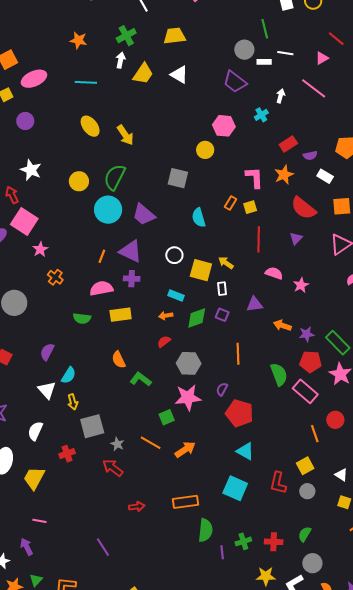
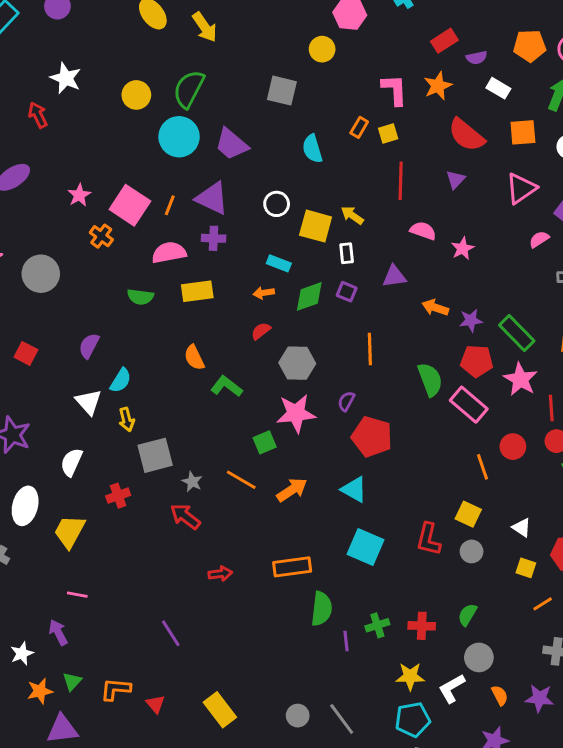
pink square: (24, 221) -> (130, 205), moved
cyan triangle: (245, 451) -> (354, 489), moved
yellow square: (305, 466) -> (468, 514), turned -36

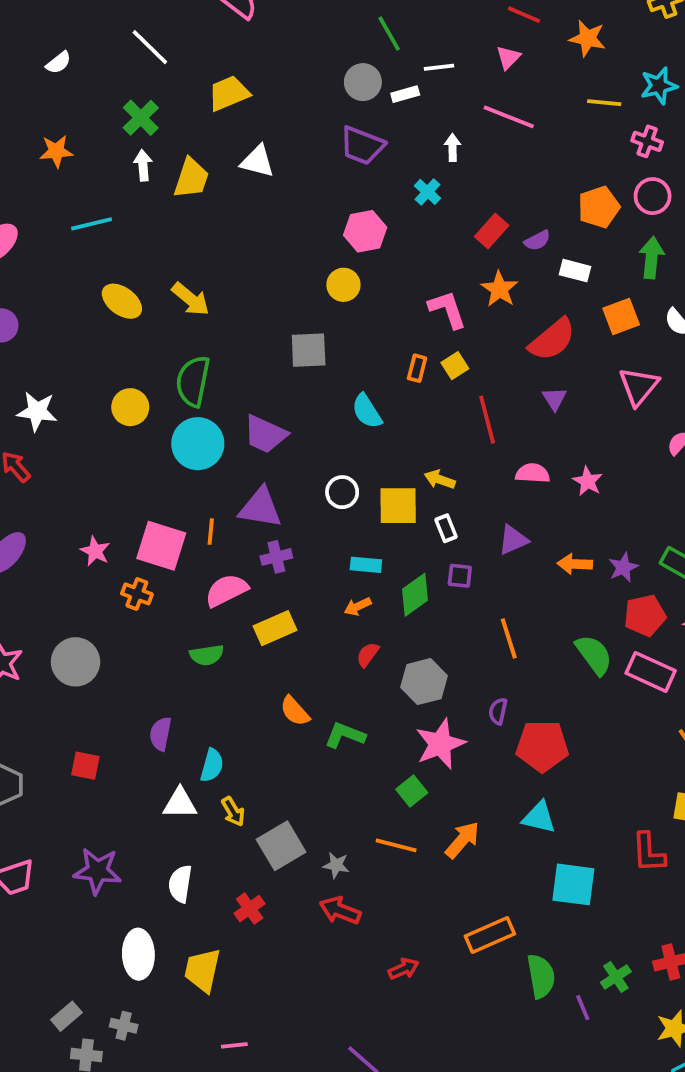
red semicircle: (466, 135) -> (552, 340), turned -63
white triangle: (89, 402) -> (180, 803), turned -32

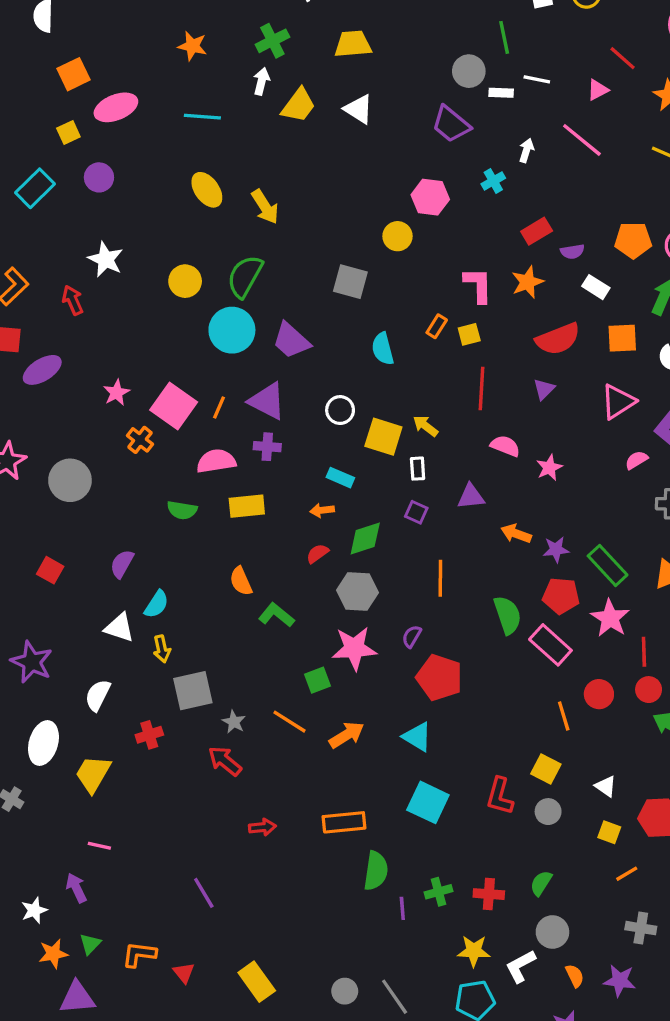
green diamond: (415, 595) -> (365, 539), moved

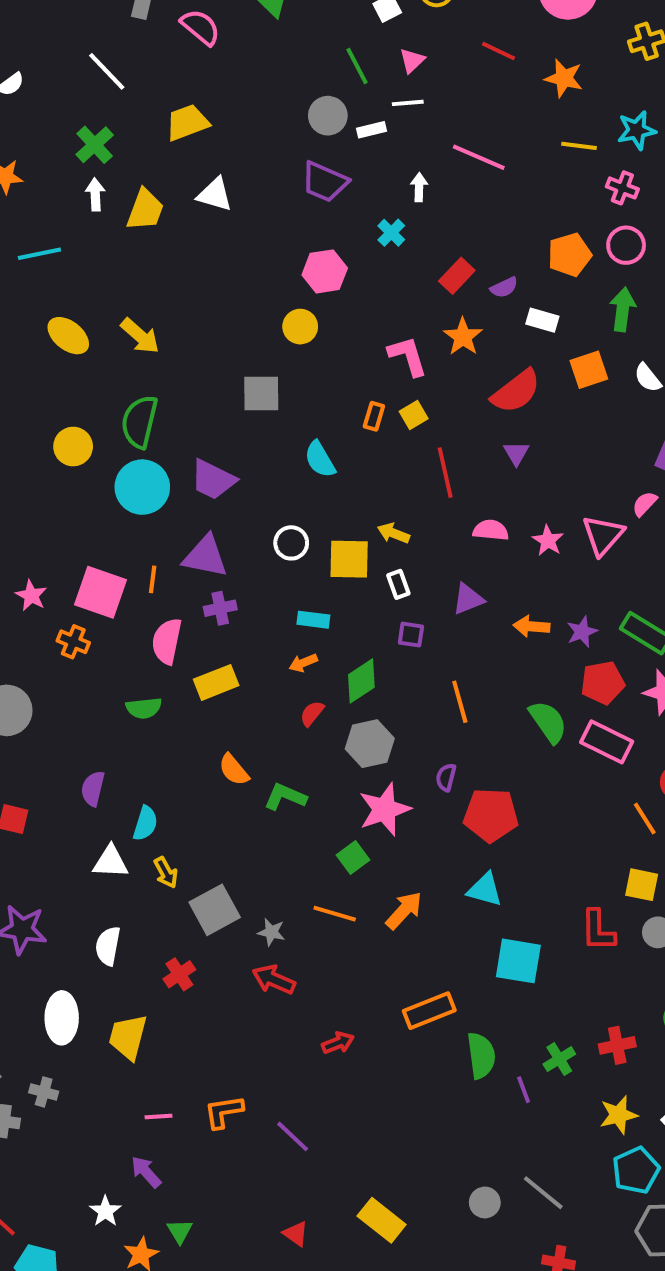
pink triangle: (598, 90) -> (412, 61), moved
pink triangle: (618, 402) -> (603, 535), moved
pink semicircle: (216, 461) -> (167, 641), turned -54
orange L-shape: (139, 954) -> (224, 1112), moved

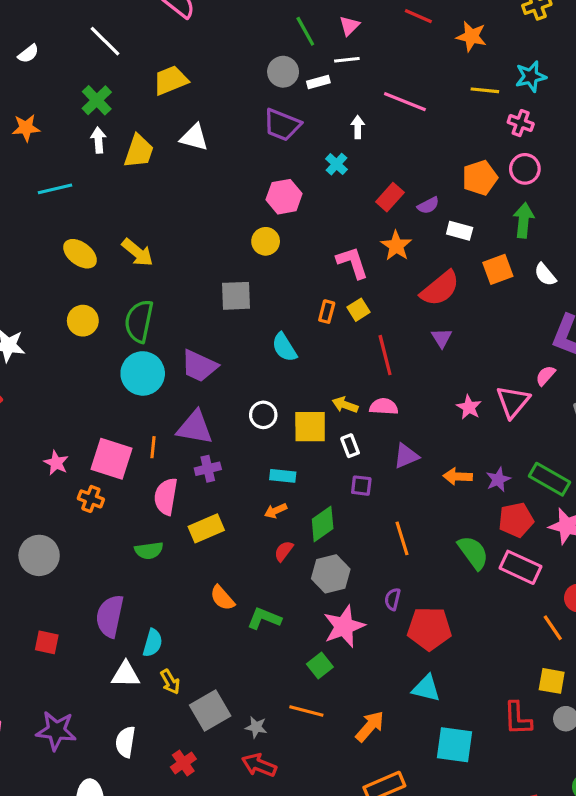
yellow circle: (73, 447) -> (83, 321), moved
pink semicircle: (491, 530) -> (384, 407), moved
purple semicircle: (93, 789) -> (110, 616), size x1.5
orange arrow: (404, 910) -> (370, 726), moved

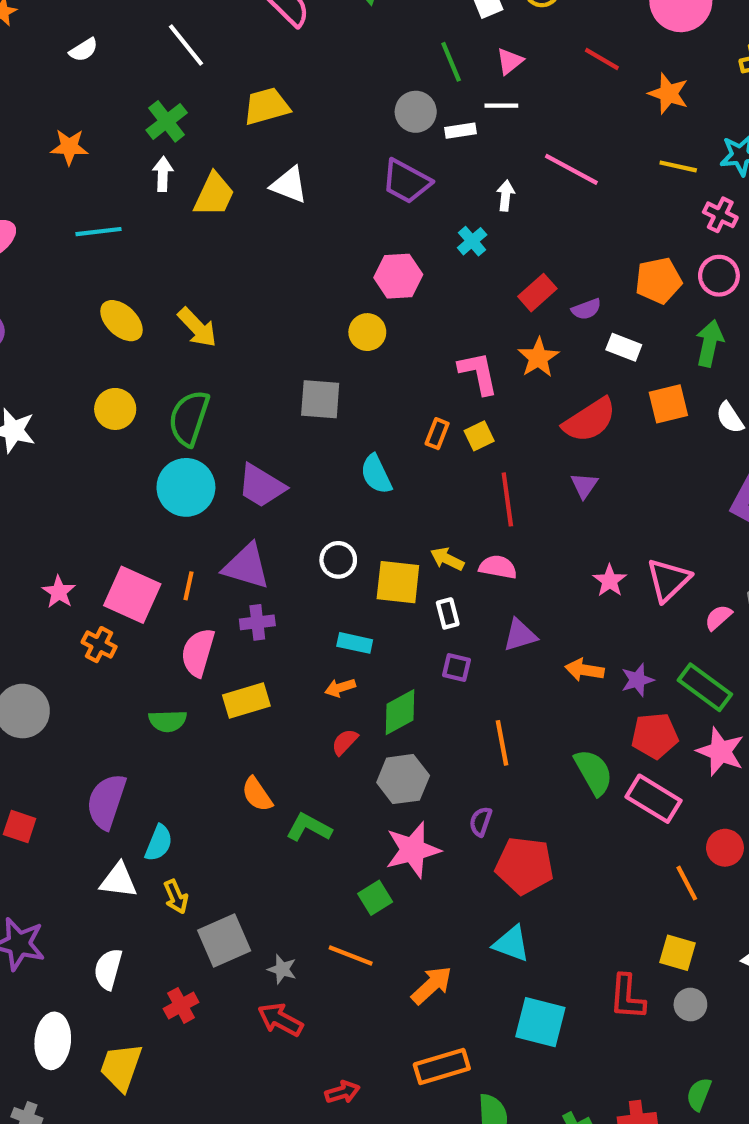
pink semicircle: (546, 376) -> (718, 617), moved

